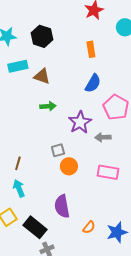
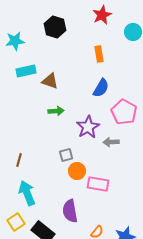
black hexagon: (42, 36) -> (55, 27), moved
brown line: (18, 163) -> (19, 160), moved
pink rectangle: (108, 172) -> (98, 184), moved
cyan arrow: (19, 188) -> (27, 193), size x1.4

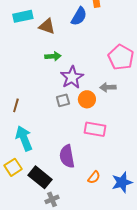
blue semicircle: (101, 88) -> (79, 16), moved
purple star: (88, 127) -> (72, 77), moved
orange circle: (77, 171) -> (87, 99), moved

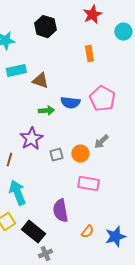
blue semicircle: (79, 16) -> (70, 103), moved, turned 66
pink pentagon: (121, 57) -> (102, 99), moved
purple star: (72, 77) -> (31, 139), moved
gray arrow: (108, 87) -> (101, 142), turned -42

